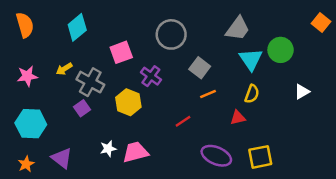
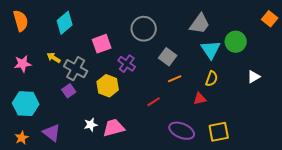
yellow arrow: (64, 69) -> (54, 58), turned 64

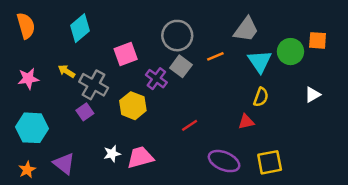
orange square: (270, 19) -> (318, 40), moved, turned -35
gray square: (168, 57) -> (181, 66), moved
orange line: (175, 79) -> (215, 56), moved

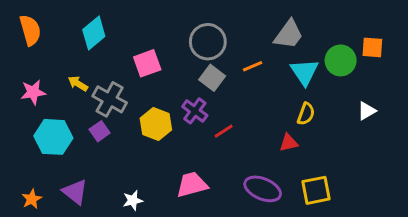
purple cross: (156, 79) -> (195, 111), moved
red line: (190, 125) -> (224, 131), moved
cyan hexagon: (32, 128) -> (53, 137), moved
white star: (112, 154) -> (133, 200), moved
pink trapezoid: (140, 157) -> (192, 185), moved

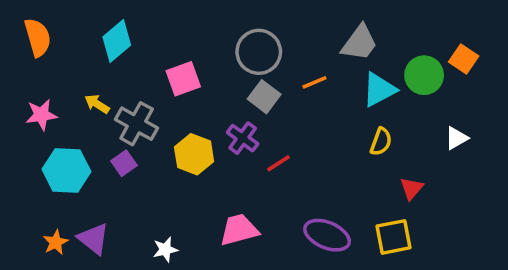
orange square: (372, 47) -> (464, 59), turned 30
cyan triangle: (305, 72) -> (379, 90), turned 36
red triangle: (289, 143) -> (412, 188), moved, turned -36
orange star: (32, 199) -> (56, 242), moved

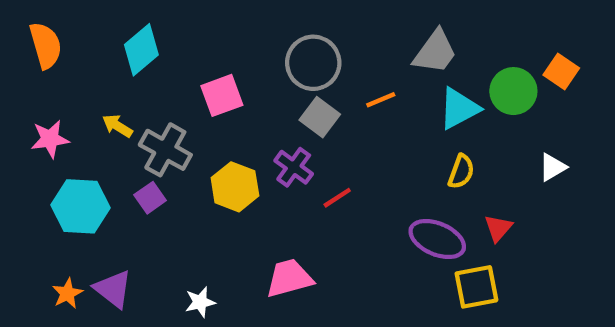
purple ellipse: (327, 235) -> (437, 239), moved

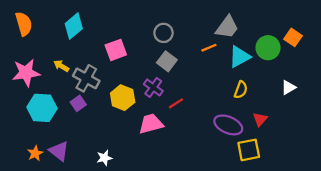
gray circle: (313, 63) -> (163, 33), size x0.7
orange line: (381, 100) -> (209, 48), moved
pink star: (50, 139) -> (26, 73), size x1.4
pink trapezoid: (289, 278) -> (151, 124), moved

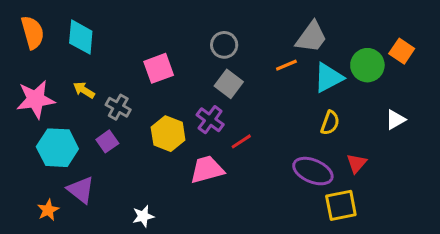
cyan diamond: (74, 26) -> (81, 37), moved, turned -45
gray cross: (86, 78) -> (118, 107), size x0.7
purple triangle: (59, 151) -> (81, 190), moved

